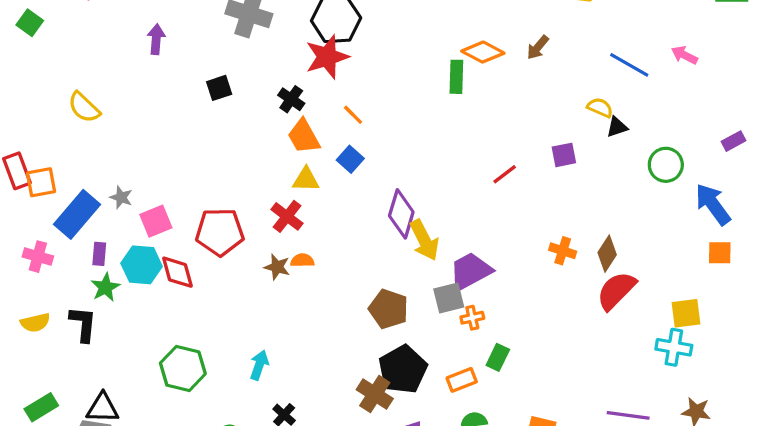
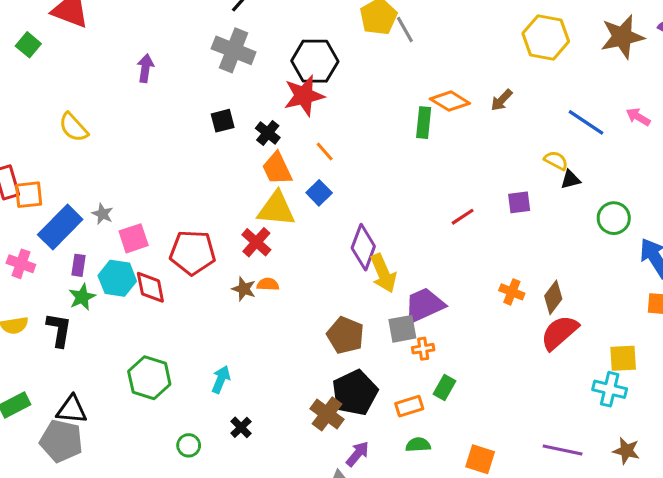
black square: (219, 88) -> (223, 121), moved
yellow triangle: (306, 180) -> (276, 209), size x1.5

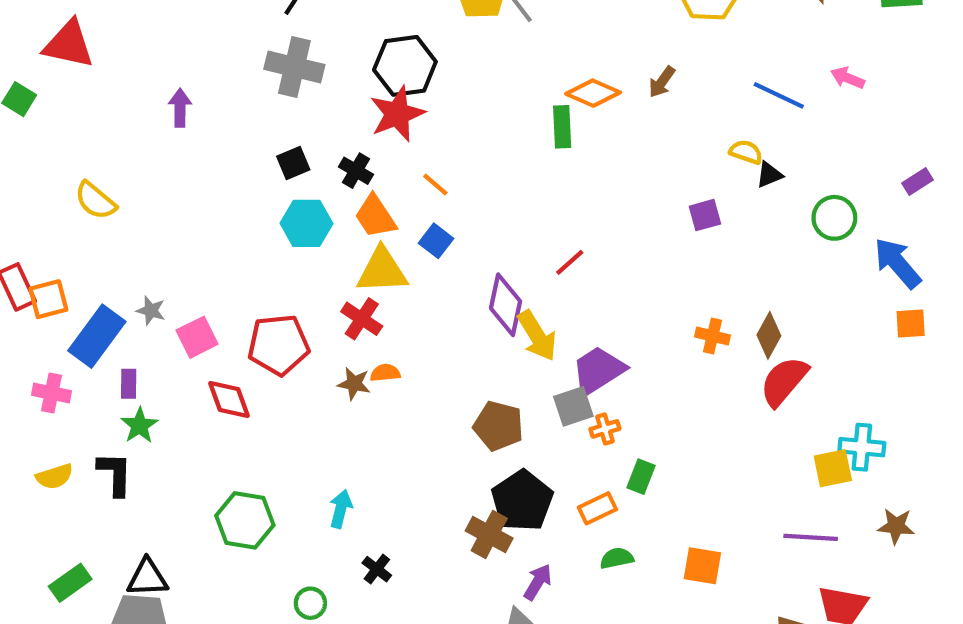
red line: (463, 217) -> (570, 262), moved
cyan hexagon: (117, 278) -> (306, 223), moved
yellow square: (623, 358) -> (833, 468), moved

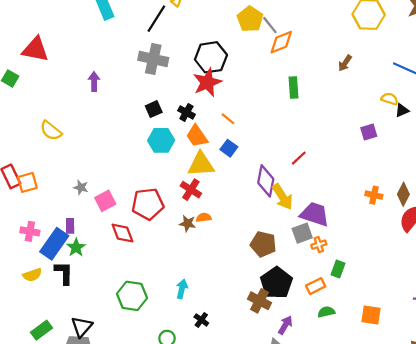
orange diamond: (593, 93) -> (281, 42), moved, turned -44
blue rectangle: (97, 336) -> (54, 244), moved
purple trapezoid: (598, 371) -> (315, 214), turned 52
black triangle: (147, 578) -> (82, 327), turned -45

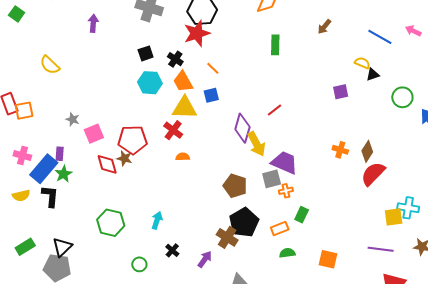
blue square: (229, 148) -> (211, 95), turned 35
brown star: (188, 223) -> (124, 158), moved
purple arrow: (285, 325) -> (205, 259), moved

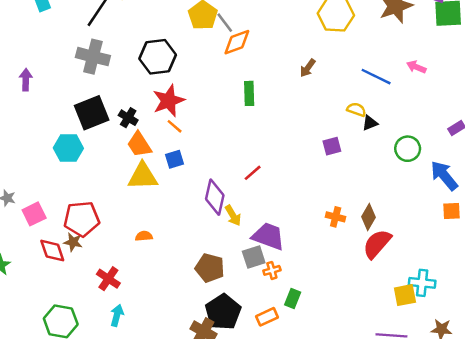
red star: (197, 33) -> (169, 101), moved
black square: (146, 53) -> (92, 113), size x1.8
cyan hexagon: (150, 83) -> (68, 148), moved
red cross: (173, 130) -> (108, 279), moved
yellow arrow: (257, 144) -> (233, 215), size x0.7

